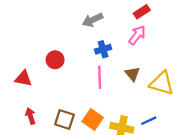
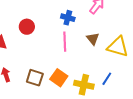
blue cross: (103, 49) -> (68, 18), turned 32
blue line: (149, 121) -> (107, 79), turned -32

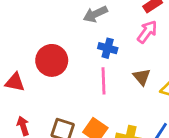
red circle: (27, 27) -> (52, 60), size x1.5

